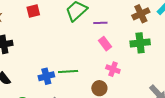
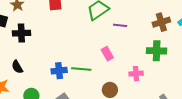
pink rectangle: (105, 44) -> (107, 54), moved
pink cross: (113, 69) -> (136, 74), moved, turned -32

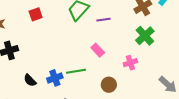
green cross: (157, 51) -> (145, 36), turned -30
black semicircle: (17, 67) -> (30, 80), moved

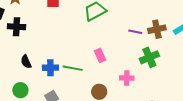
purple line: (103, 20) -> (135, 32), moved

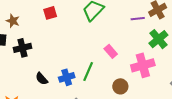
green line: (73, 68) -> (88, 72), turned -60
pink cross: (127, 78) -> (143, 65), size x1.6

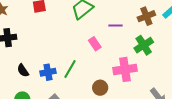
purple line: (138, 19) -> (116, 26), moved
pink rectangle: (111, 51) -> (95, 44), moved

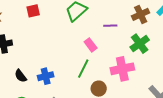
green line: (70, 69) -> (83, 69), moved

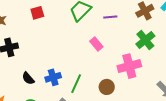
purple line: (110, 26) -> (110, 17), moved
green line: (83, 69) -> (76, 84), moved

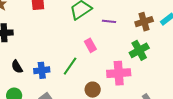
green line: (76, 84) -> (70, 66), moved

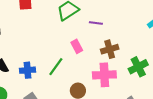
brown cross: (144, 22) -> (110, 49), moved
green cross: (139, 50) -> (138, 67), moved

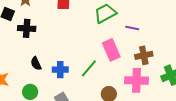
pink rectangle: (77, 46) -> (111, 50), size x1.5

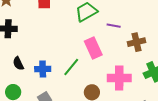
brown cross: (144, 55) -> (137, 42), moved

